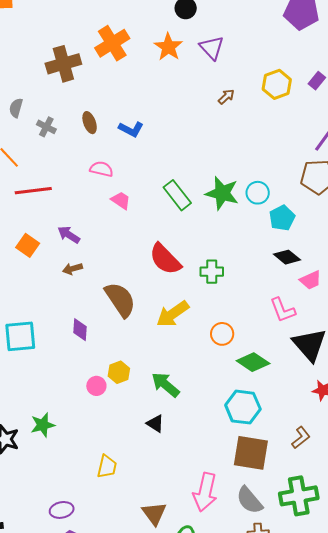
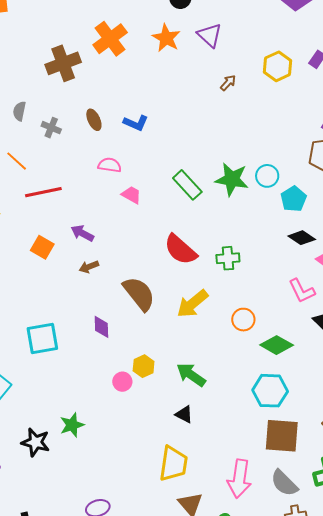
yellow trapezoid: (107, 467) -> (173, 464), moved, size x1.5

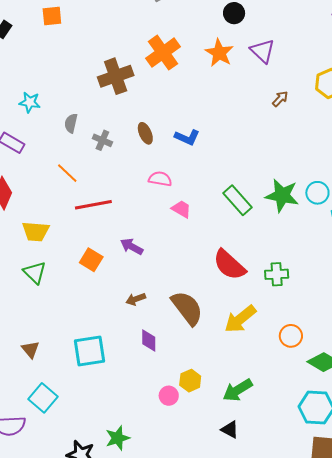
brown arrow: (89, 267) -> (136, 299), moved
green arrow: (191, 375) -> (238, 390), turned -68

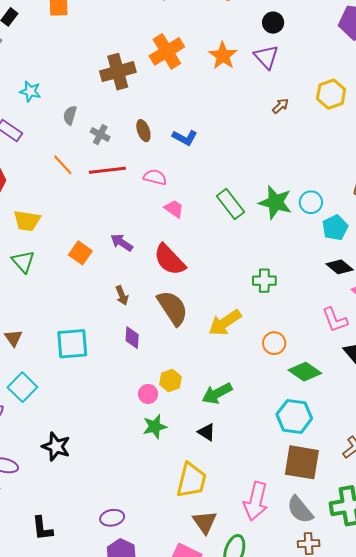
black circle: (234, 13) -> (273, 23), moved
red line: (93, 205) -> (107, 170), moved
red semicircle: (229, 265) -> (169, 260), moved
brown arrow: (136, 299) -> (122, 295), turned -96
green star: (118, 438) -> (155, 427), moved

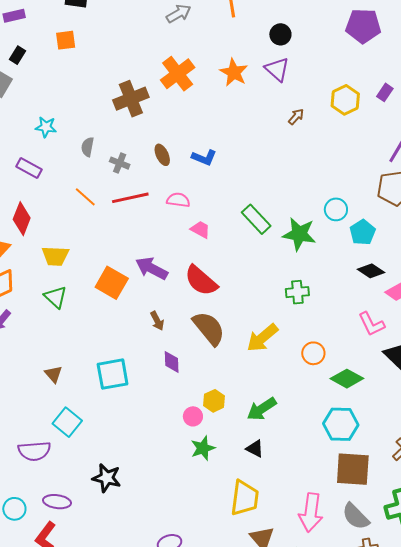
green star: (275, 202) -> (299, 234), moved
purple arrow: (122, 243) -> (152, 268), size x1.4
orange square: (80, 253) -> (112, 283), size x1.4

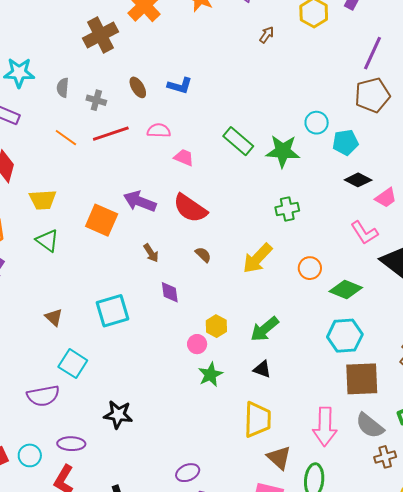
cyan star: (46, 127) -> (19, 73), size x1.4
cyan pentagon: (363, 232) -> (345, 142), turned 30
brown semicircle: (209, 328) -> (203, 255), size x0.5

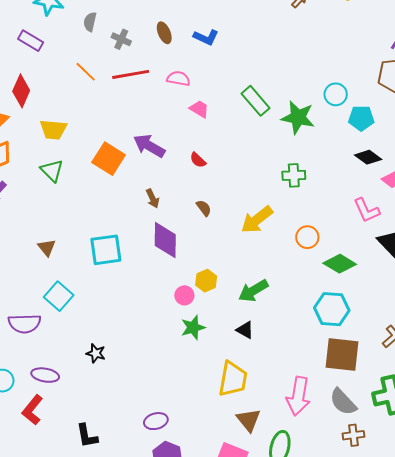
red semicircle: (190, 208) -> (198, 160), size x0.5
purple diamond: (170, 292) -> (165, 240), size x1.6
black star: (118, 415) -> (96, 353), size x0.7

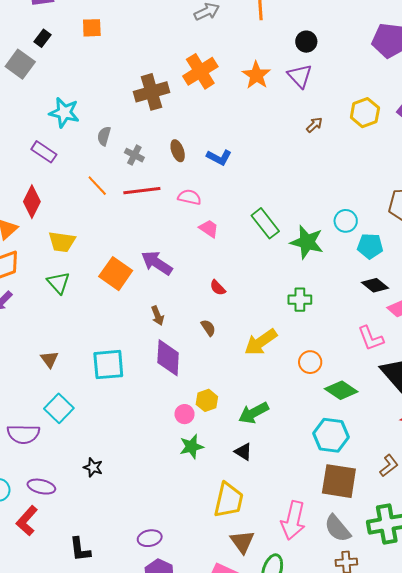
red semicircle: (198, 160) -> (218, 288), moved

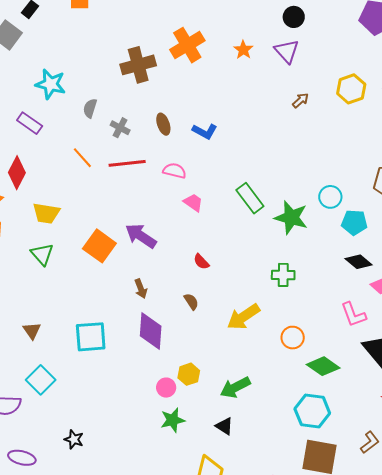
orange star: (256, 75) -> (243, 50), size x0.7

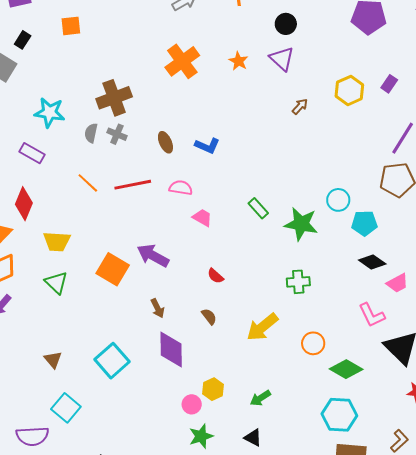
brown cross: (138, 65) -> (114, 98), moved
gray cross: (120, 128) -> (117, 134), moved
green rectangle: (250, 198) -> (258, 208), size x0.7
cyan square: (91, 337) -> (112, 361), turned -32
green arrow: (235, 387) -> (260, 398), size x0.7

